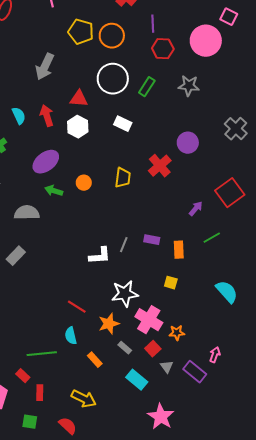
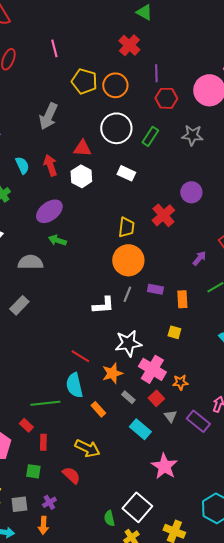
orange circle: (84, 183) -> (128, 260), moved, size x2.0
cyan semicircle: (71, 336) -> (74, 385), size x1.4

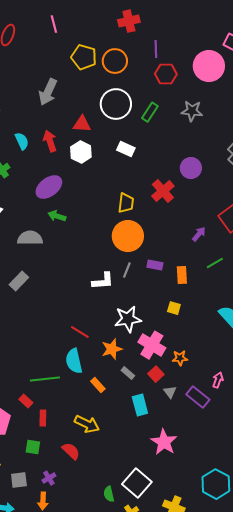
red cross: (129, 45) -> (129, 21), turned 35
cyan rectangle: (140, 429) -> (140, 405), turned 35

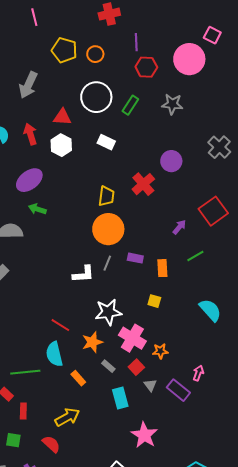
orange circle: (115, 61) -> (95, 54), size x0.7
yellow arrow: (87, 424) -> (67, 417), turned -55

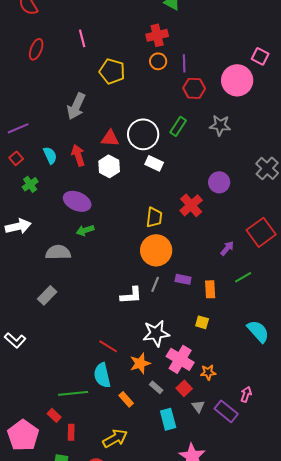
orange circle: (95, 54) -> (158, 61), moved
white circle: (96, 97) -> (143, 134), moved
purple ellipse: (29, 180) -> (77, 201), turned 60
green arrow: (37, 209) -> (85, 230), turned -36

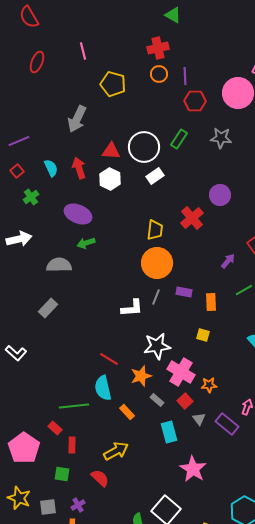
white rectangle: (154, 163) -> (155, 176), turned -60

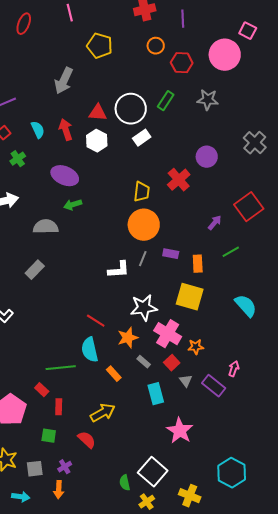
orange circle: (159, 74) -> (156, 46), moved
purple line: (185, 76) -> (183, 19), moved
yellow square: (203, 335) -> (190, 297), size x2.0

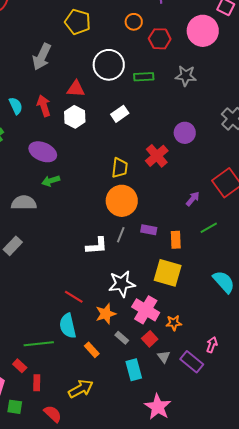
green rectangle: (166, 101) -> (144, 77), turned 54
white circle: (131, 109) -> (109, 65), moved
green square: (49, 436) -> (15, 407), moved
red semicircle: (87, 440) -> (53, 414), moved

